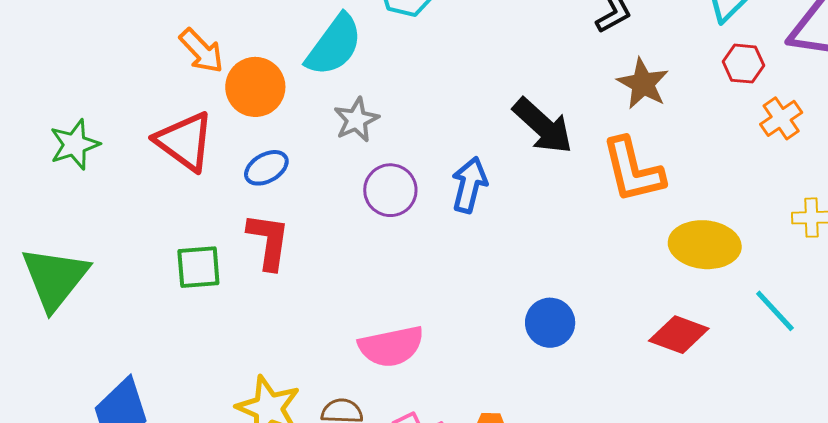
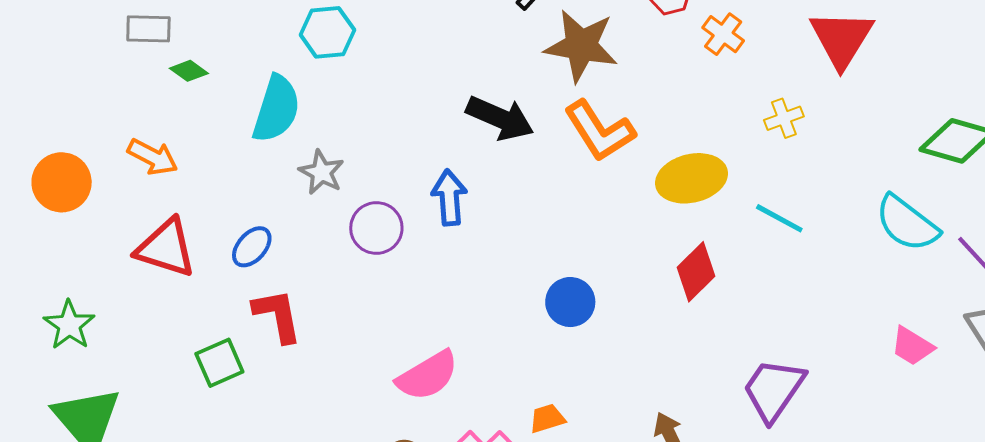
brown star: (643, 84) -> (581, 46), size x1.4
orange circle: (255, 87) -> (62, 182), moved
green star: (75, 145) -> (69, 325), moved
red diamond: (679, 335) -> (696, 272), turned -46

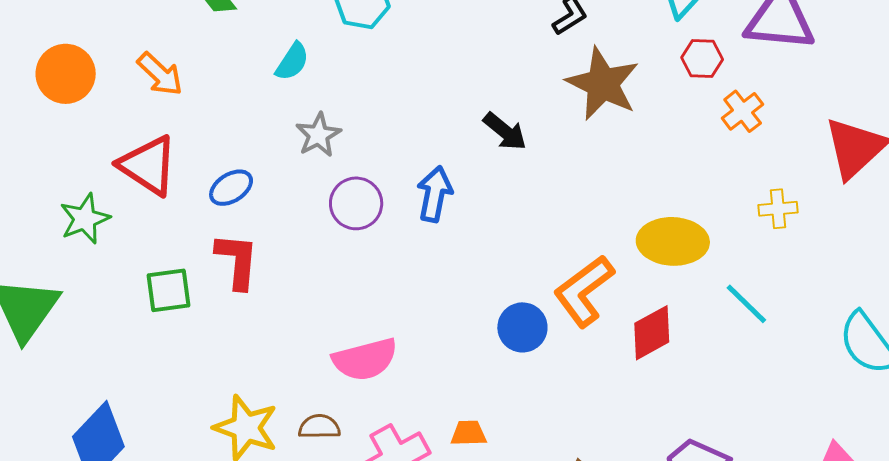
cyan semicircle: (276, 109) -> (292, 62), size x0.6
black arrow: (500, 118) -> (505, 131), size x0.7
orange L-shape: (599, 131) -> (584, 291), moved, turned 70
green star: (69, 325) -> (85, 219), moved

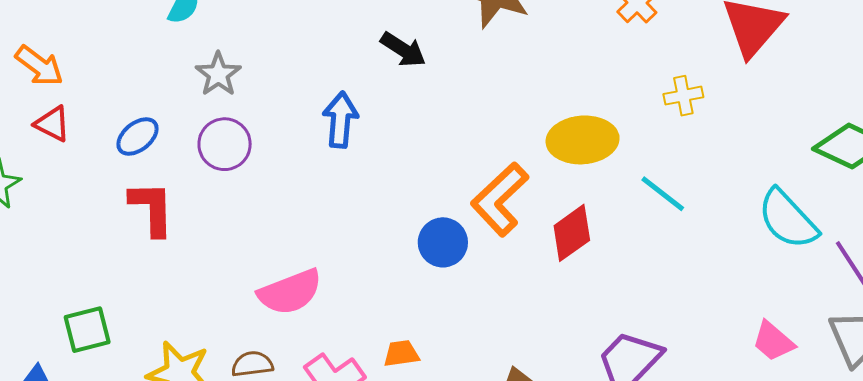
orange arrow: (160, 74) -> (39, 66), moved
red triangle: (148, 165) -> (52, 124), size x0.6
purple circle: (356, 203) -> (225, 144), moved
green square: (168, 290) -> (87, 330), moved

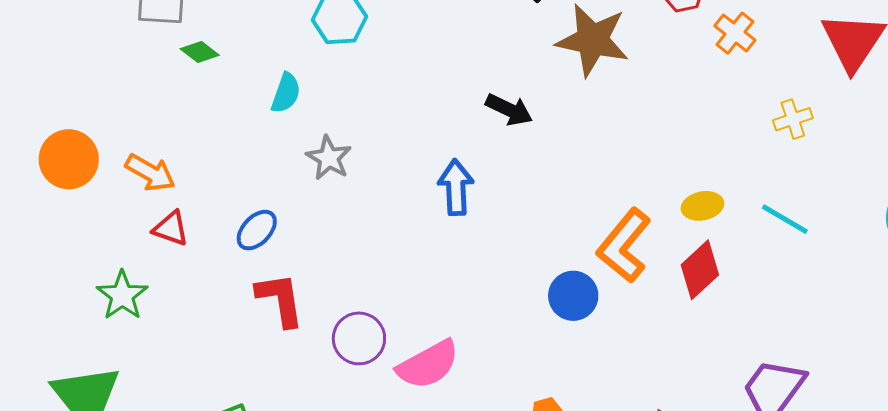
yellow ellipse: (583, 140) -> (702, 206), moved, size x0.6
purple circle: (225, 144) -> (359, 338), moved

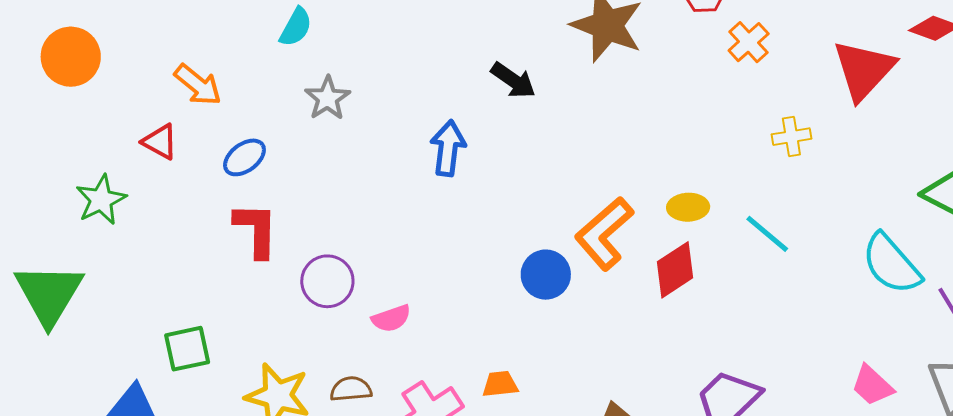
orange arrow: (150, 173) -> (198, 85), moved
pink semicircle: (428, 365) -> (391, 318), size x0.6

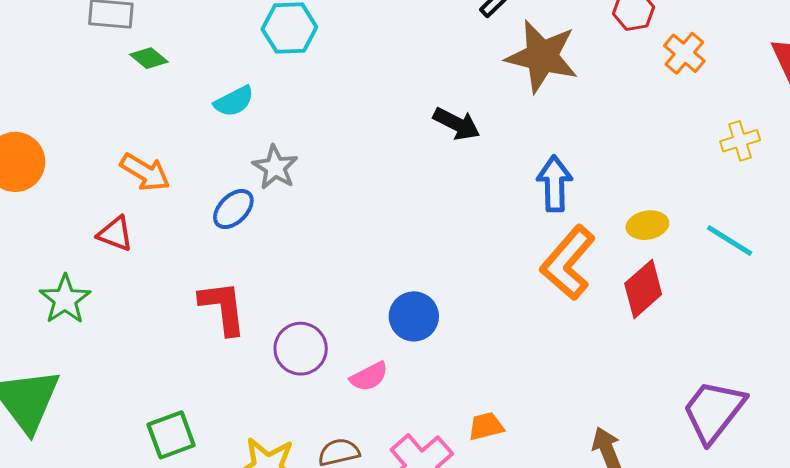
cyan semicircle: (296, 27) -> (234, 101), turned 42
blue arrow: (448, 148) -> (555, 184), moved
blue ellipse: (244, 157) -> (233, 209), moved
blue circle: (546, 275) -> (414, 316), moved

